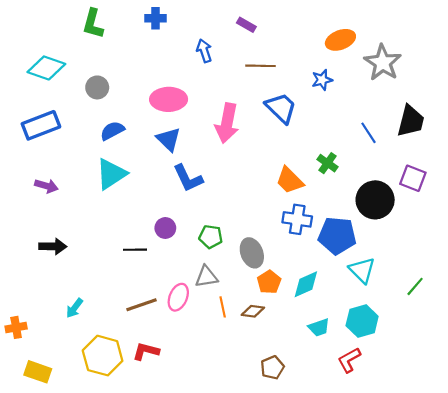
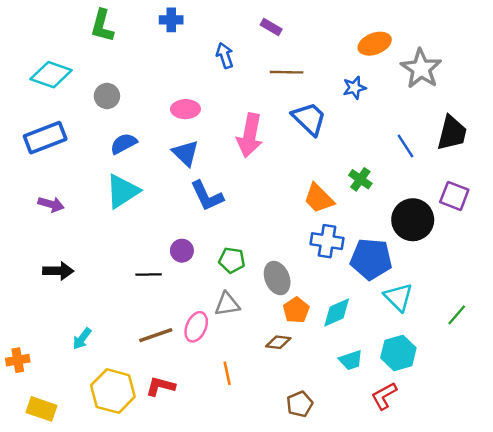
pink ellipse: (169, 99) -> (185, 109), size x0.7
orange line: (223, 307) -> (227, 373), moved

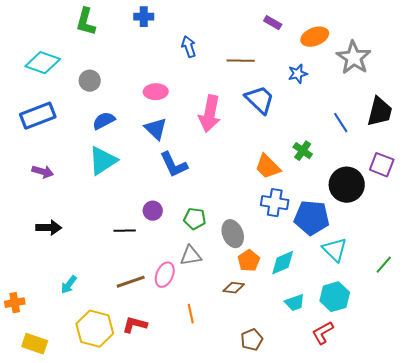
purple rectangle: (271, 27) -> (273, 23), moved

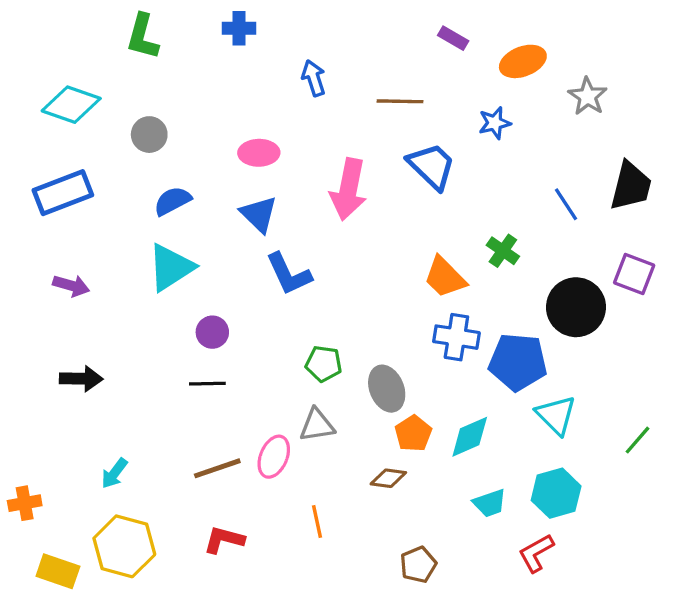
gray star: (354, 58) -> (588, 96), size x0.7
purple circle: (153, 211) -> (212, 332), moved
yellow hexagon: (95, 329) -> (124, 546), moved

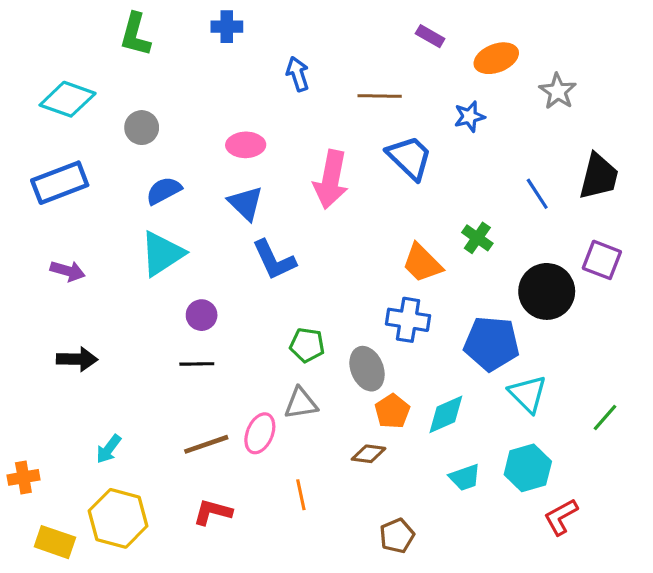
blue cross: (456, 337) -> (408, 320), moved
red L-shape: (536, 553) -> (561, 517), moved

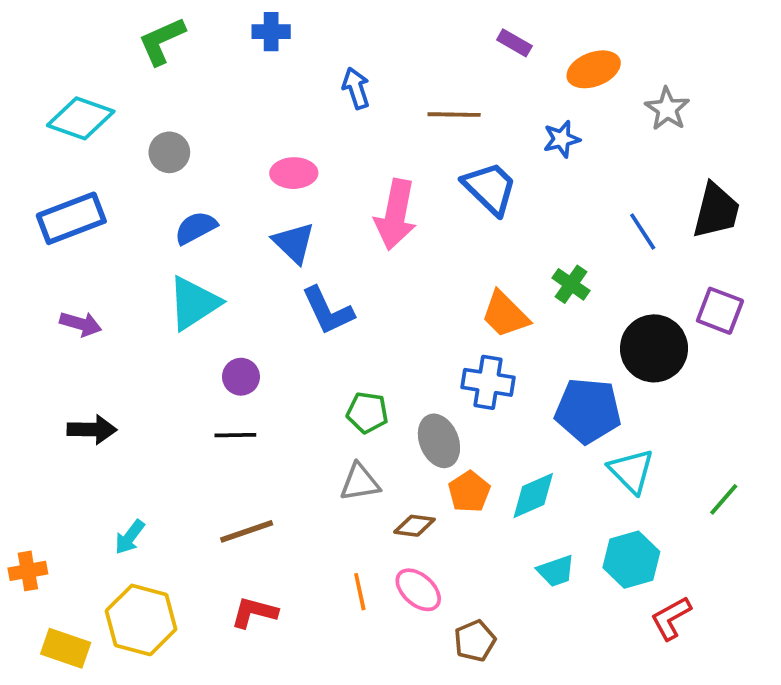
green L-shape: (135, 35) -> (162, 41), turned 51
pink ellipse: (260, 433) -> (418, 590), moved, turned -72
brown diamond: (369, 454) -> (414, 526), moved

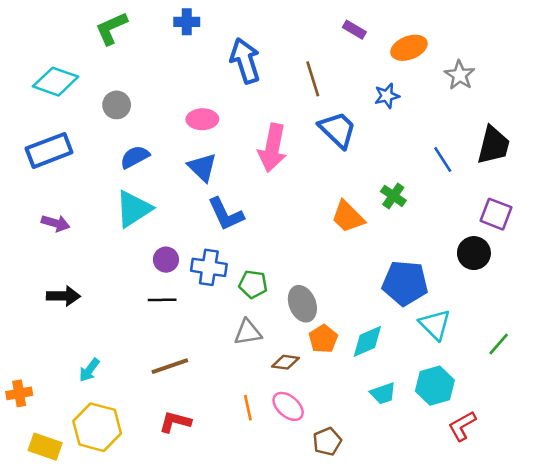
blue arrow: (356, 88) -> (245, 61), size x1.6
brown line: (454, 115) -> (313, 79), turned 72
black circle: (654, 348) -> (474, 253), moved, size x0.7
blue cross: (488, 382) -> (209, 267), moved

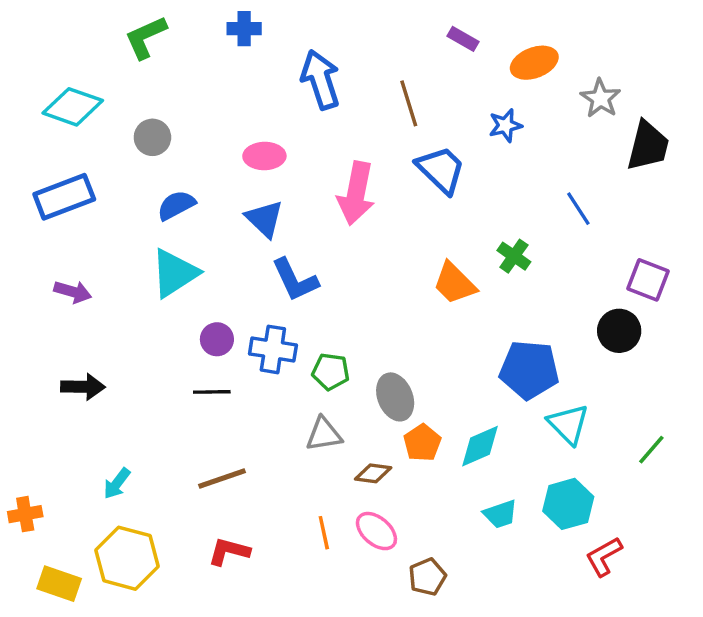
black trapezoid: (493, 145) -> (648, 146), moved

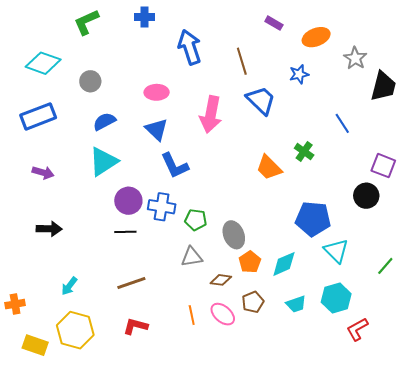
purple circle: (217, 339) -> (128, 201), size x1.4
brown pentagon: (427, 577) -> (253, 302), moved

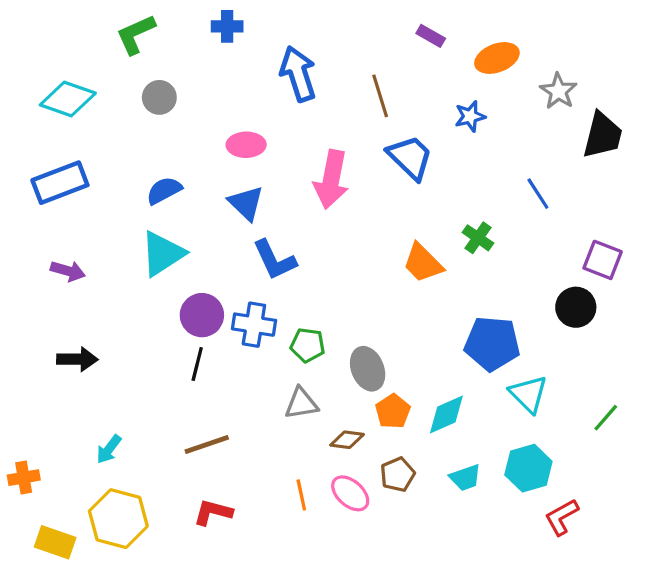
gray circle: (90, 81) -> (159, 97), moved
black line: (125, 232) -> (197, 364), turned -75

